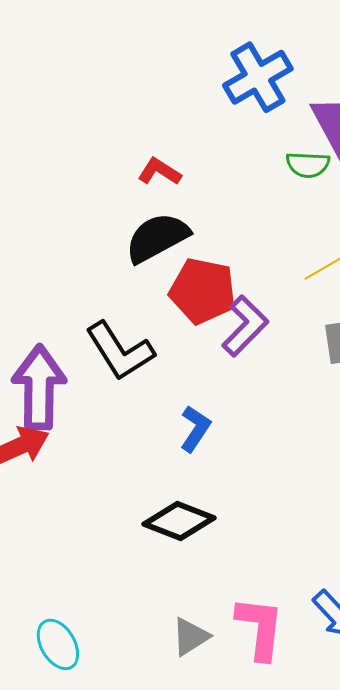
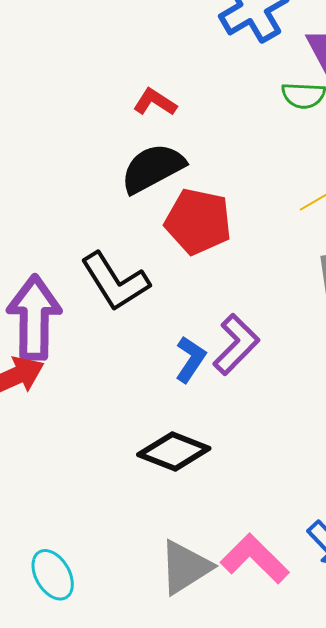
purple L-shape: (245, 326) -> (236, 344), moved
pink L-shape: (260, 628) -> (255, 559), turned -52
gray triangle: (190, 637) -> (185, 567), size x1.4

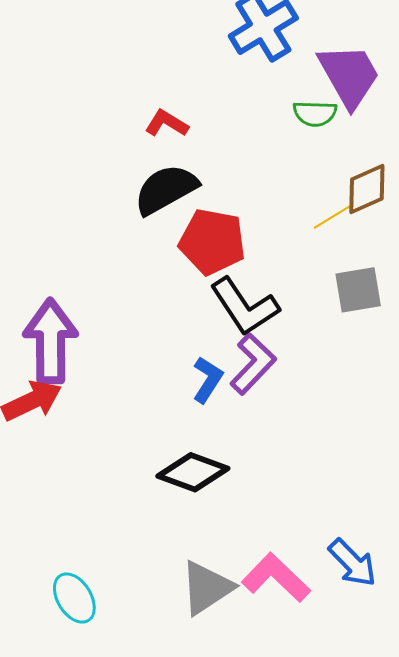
black L-shape: (115, 281) -> (245, 307), moved

